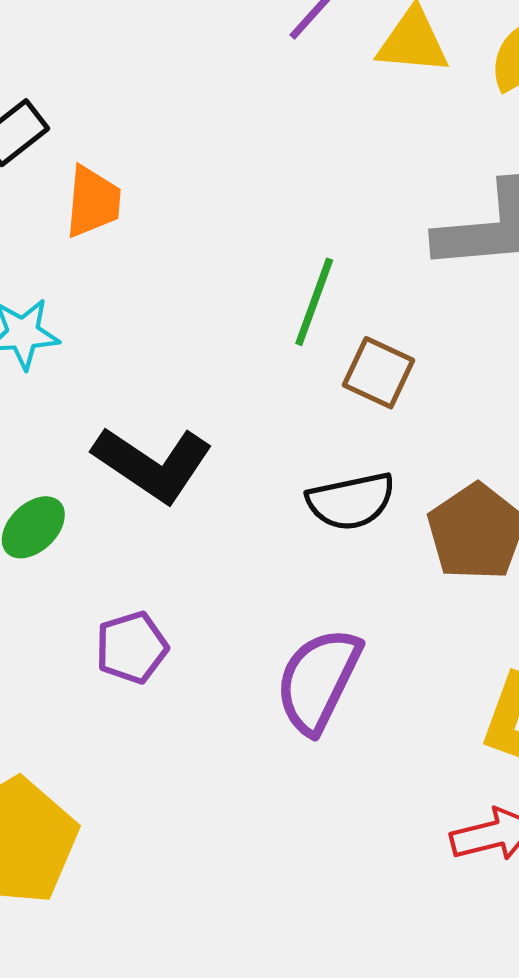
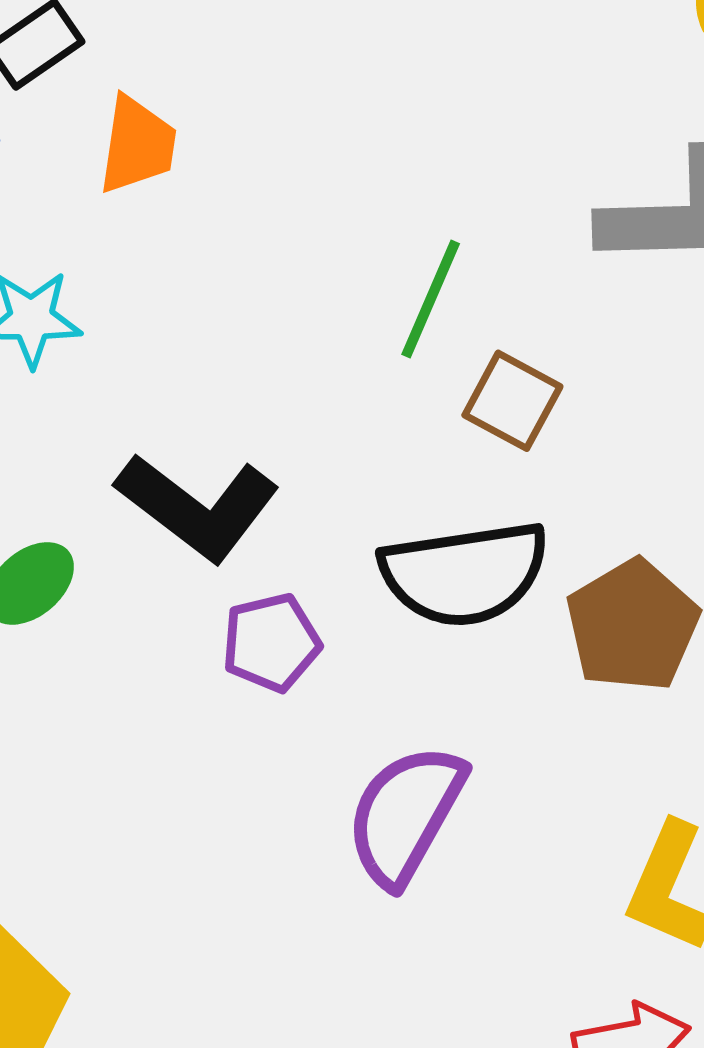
black semicircle: (351, 501) -> (464, 574), size x1.4
purple pentagon: (132, 647) -> (271, 643), moved

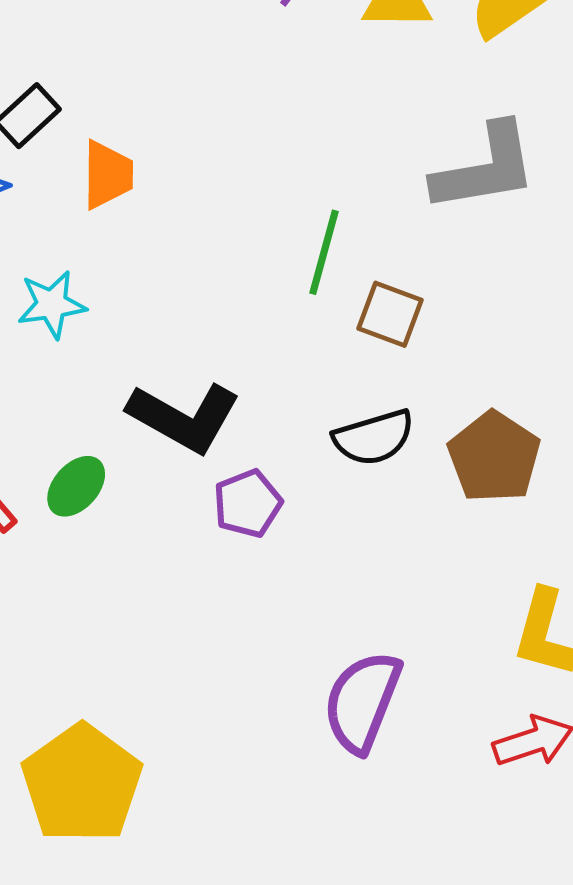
black semicircle: (464, 574) -> (374, 437), size x0.7
purple semicircle: (405, 815) -> (362, 702), moved

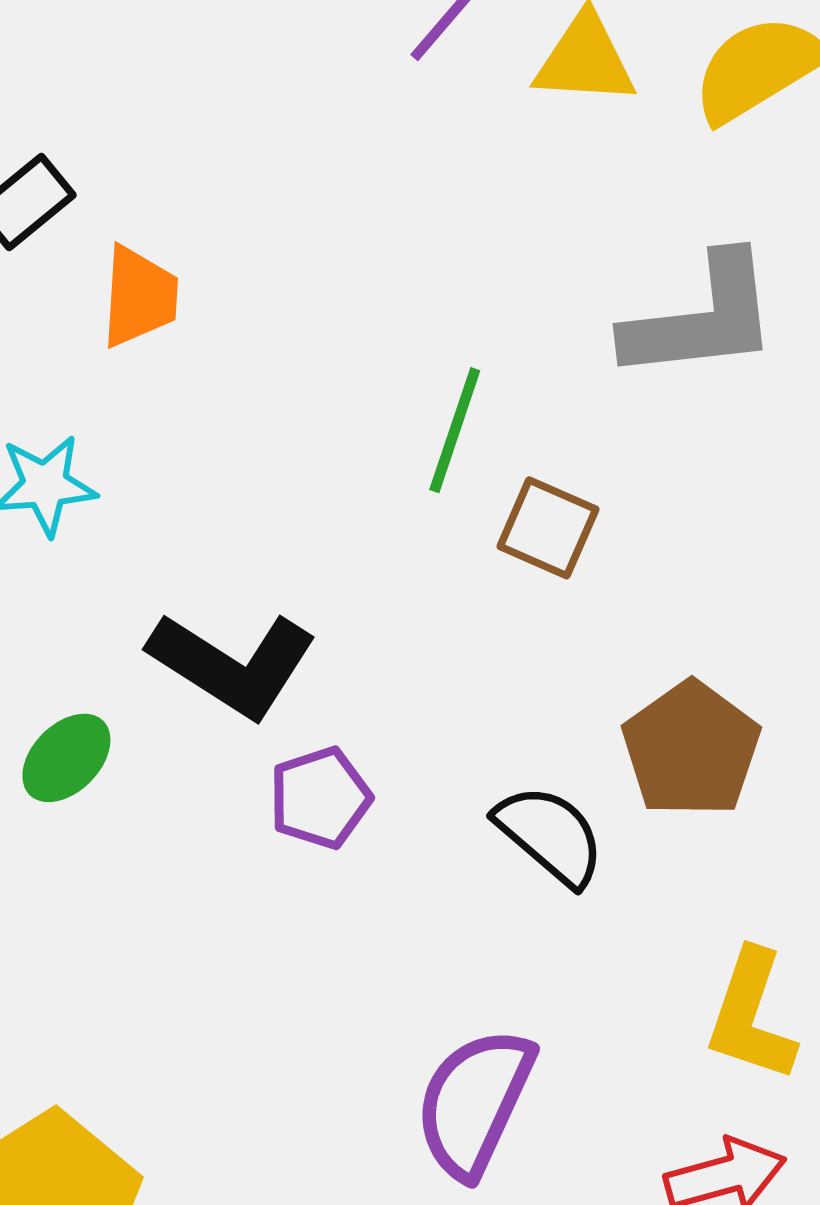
black semicircle: (374, 437) -> (550, 835), moved, turned -126

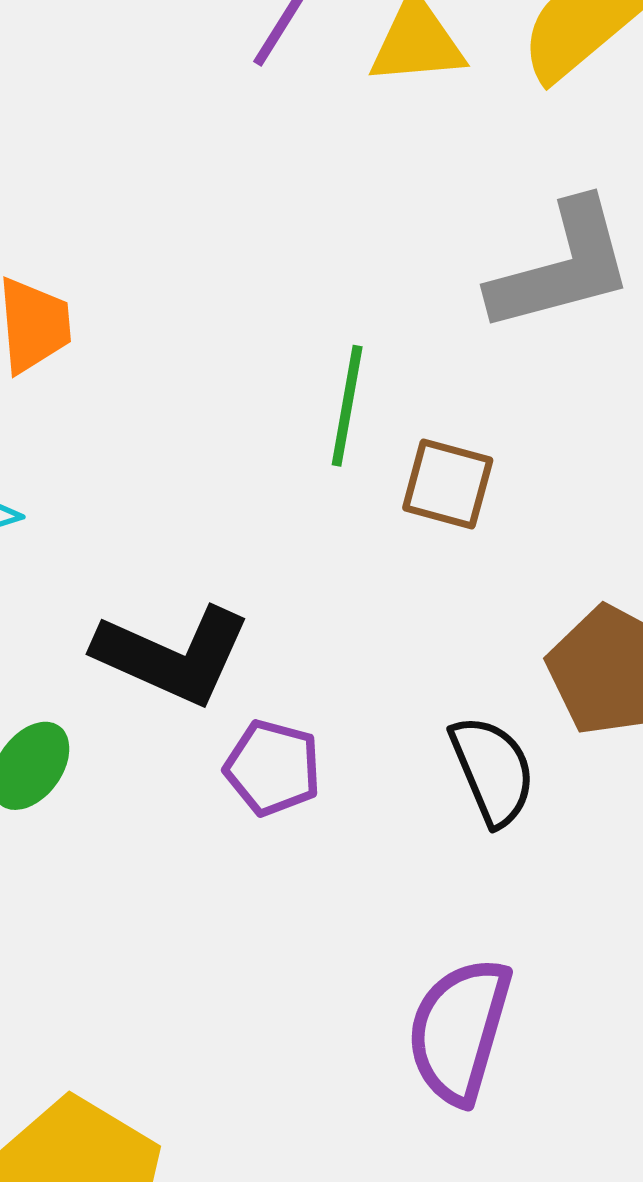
purple pentagon: (320, 798) -> (273, 768), turned -30
black semicircle: (550, 835) -> (493, 770), turned 35

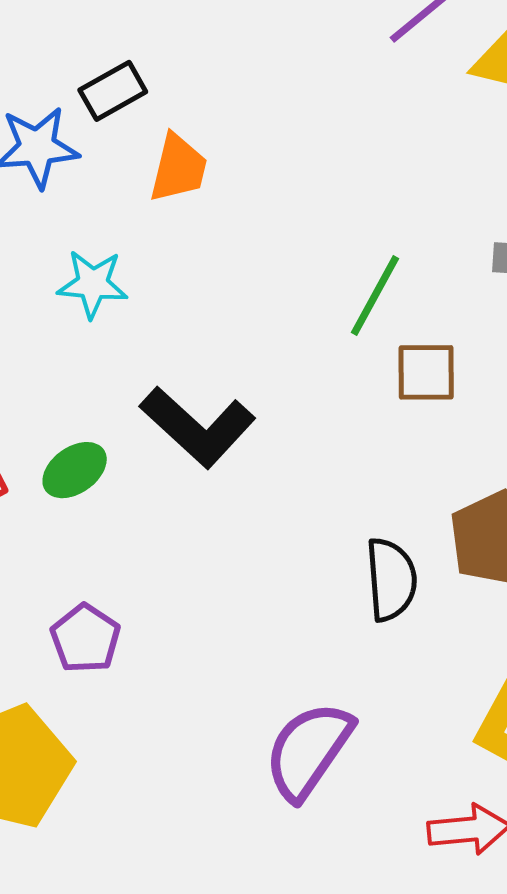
brown square: (448, 484) -> (426, 372), turned -34
purple pentagon: (273, 768) -> (85, 638), moved

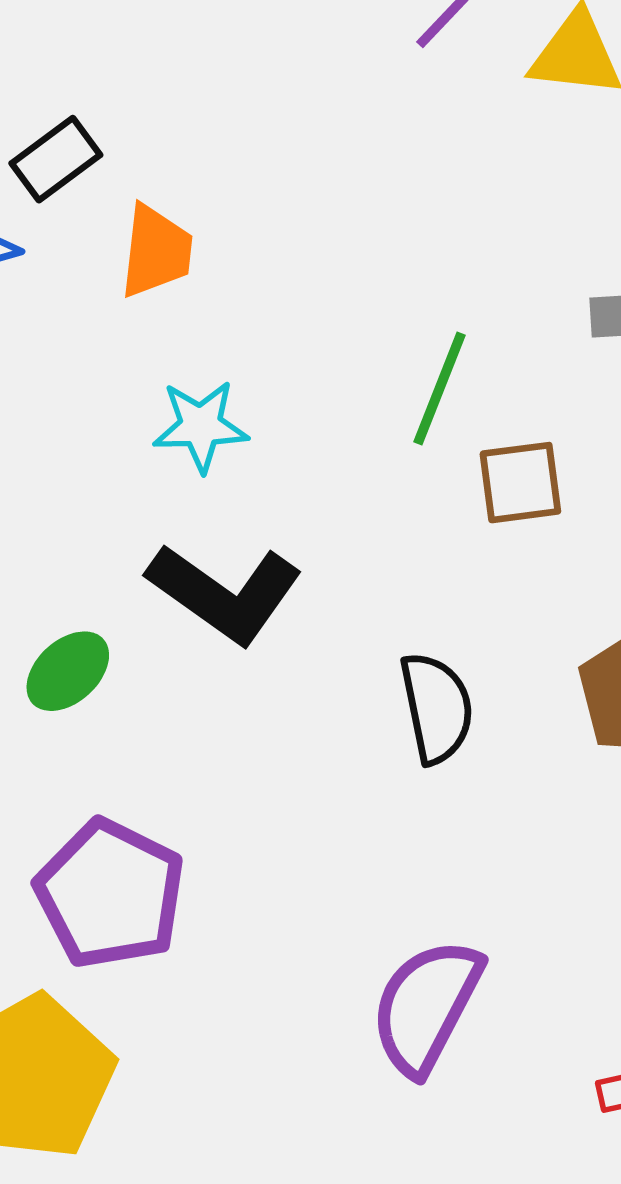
cyan star: (93, 284) -> (201, 426), moved
black semicircle: (391, 579) -> (436, 708), moved
purple pentagon: (85, 638) -> (110, 894), size x1.6

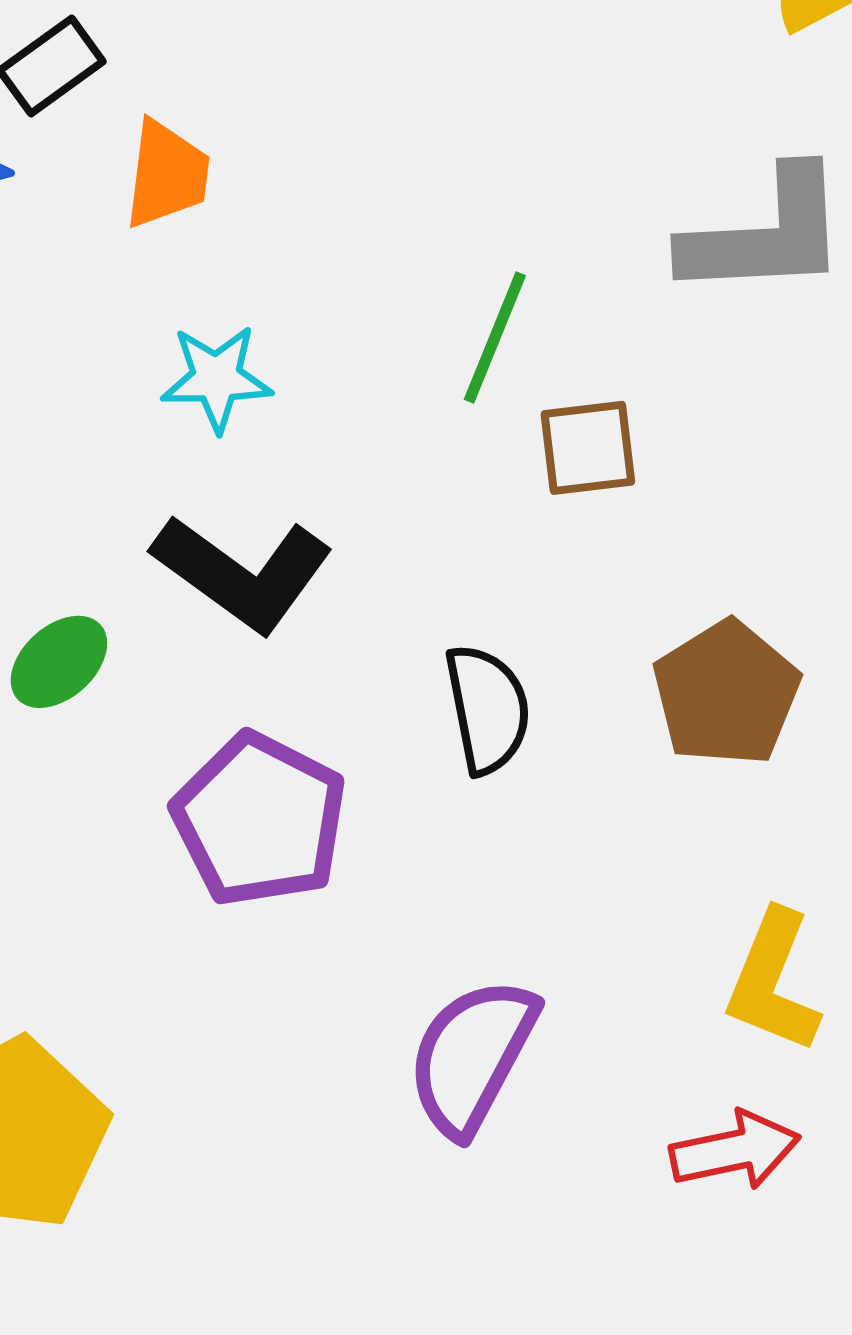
purple pentagon: (110, 894) -> (260, 820), moved

